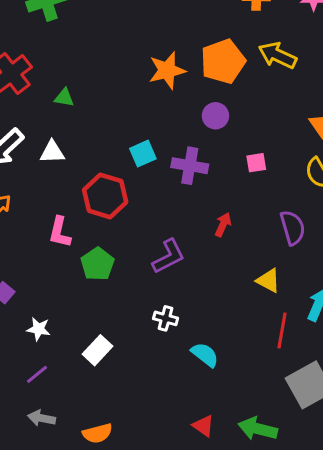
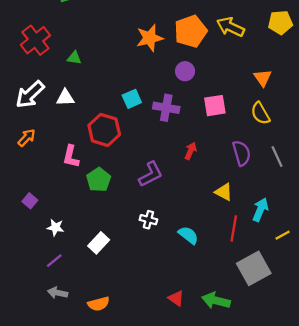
pink square: (256, 163) -> (215, 106), size x1.5
cyan semicircle: (205, 355) -> (188, 235), moved

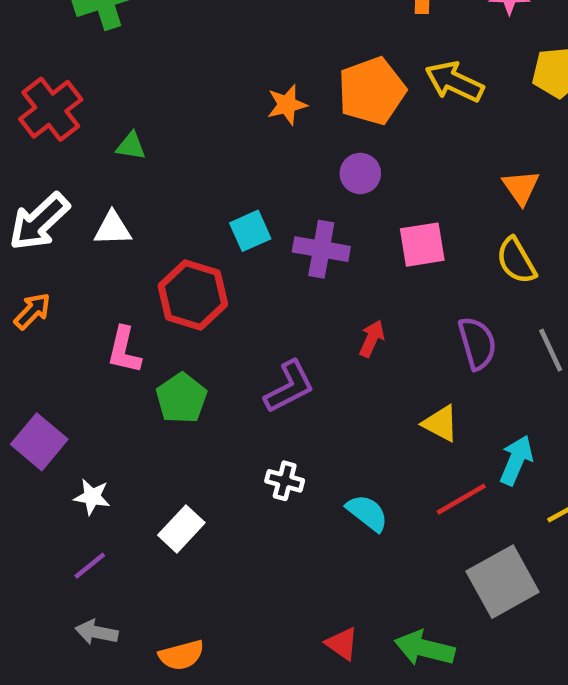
orange star: (150, 38) -> (287, 105), size x0.7
purple square: (30, 201) -> (39, 442), size x1.6
red line: (234, 229) -> (461, 499), turned 50

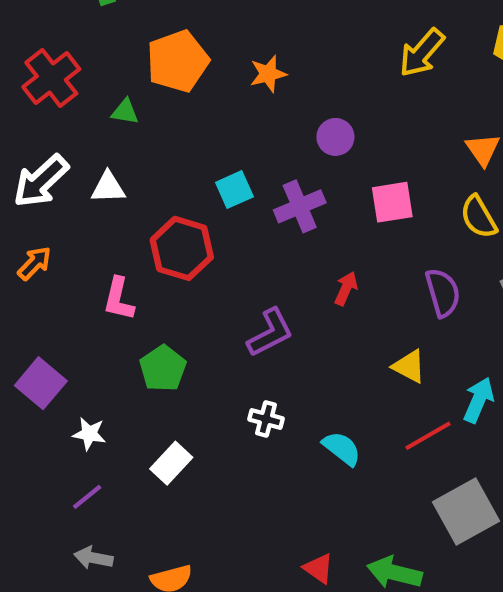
yellow arrow: (454, 82) -> (422, 53), turned -74
orange pentagon: (372, 91) -> (178, 61), moved
purple cross: (321, 249) -> (300, 206), turned -33
green pentagon: (181, 398) -> (163, 368), moved

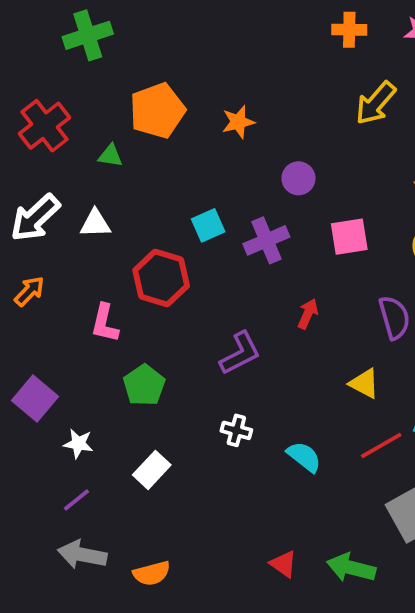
gray arrow: (93, 558) -> (82, 555), size x1.4

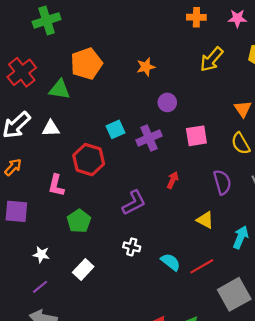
orange star: (238, 122) -> (146, 67), moved
green triangle: (110, 156) -> (59, 89), size x1.5
purple square: (35, 398) -> (16, 211), moved, turned -35
red line: (381, 445) -> (202, 266), moved

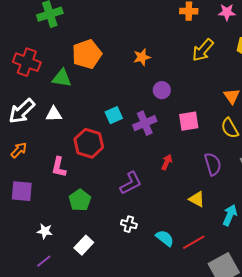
red cross: (22, 72) -> (27, 62), turned -32

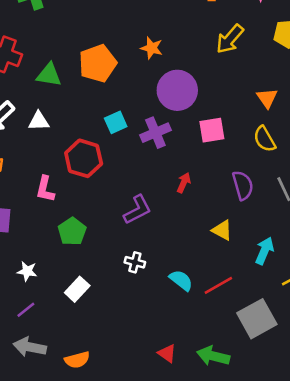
orange pentagon: (87, 54) -> (98, 63), moved
orange star: (142, 57) -> (152, 48), turned 30
purple circle: (162, 90) -> (177, 90), size x1.8

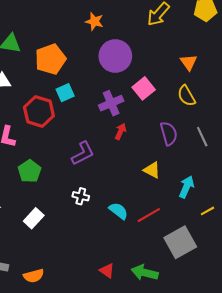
orange pentagon: (98, 63) -> (50, 59), moved
cyan square: (116, 122) -> (65, 93), moved
pink square: (212, 130) -> (144, 88), turned -30
purple cross: (155, 133) -> (111, 103), moved

